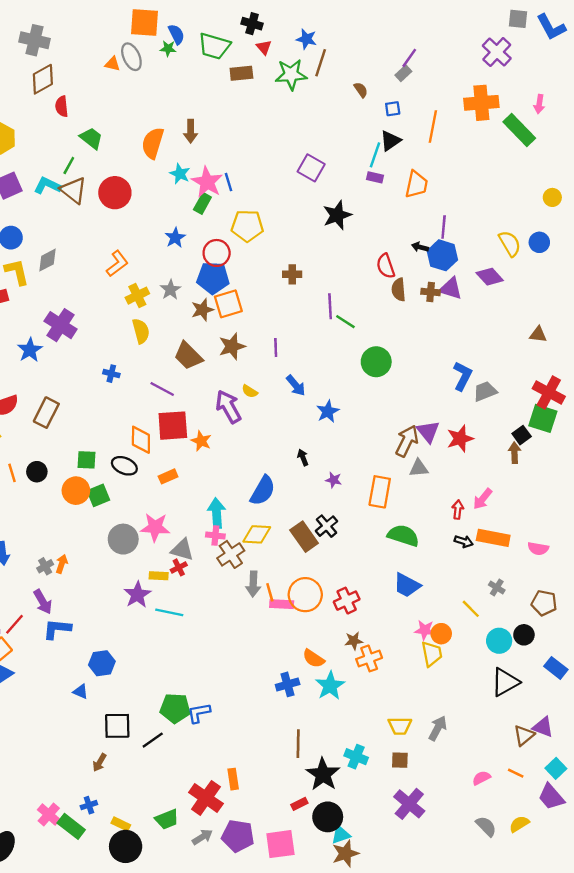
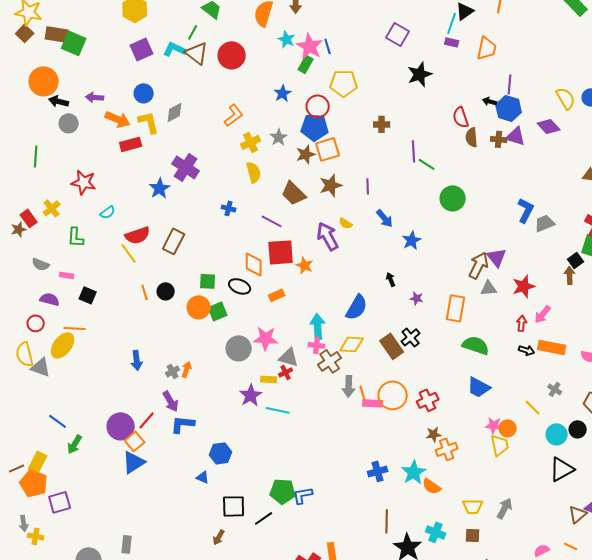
red star: (460, 439) -> (524, 286), moved
orange semicircle: (314, 658) -> (432, 486), moved

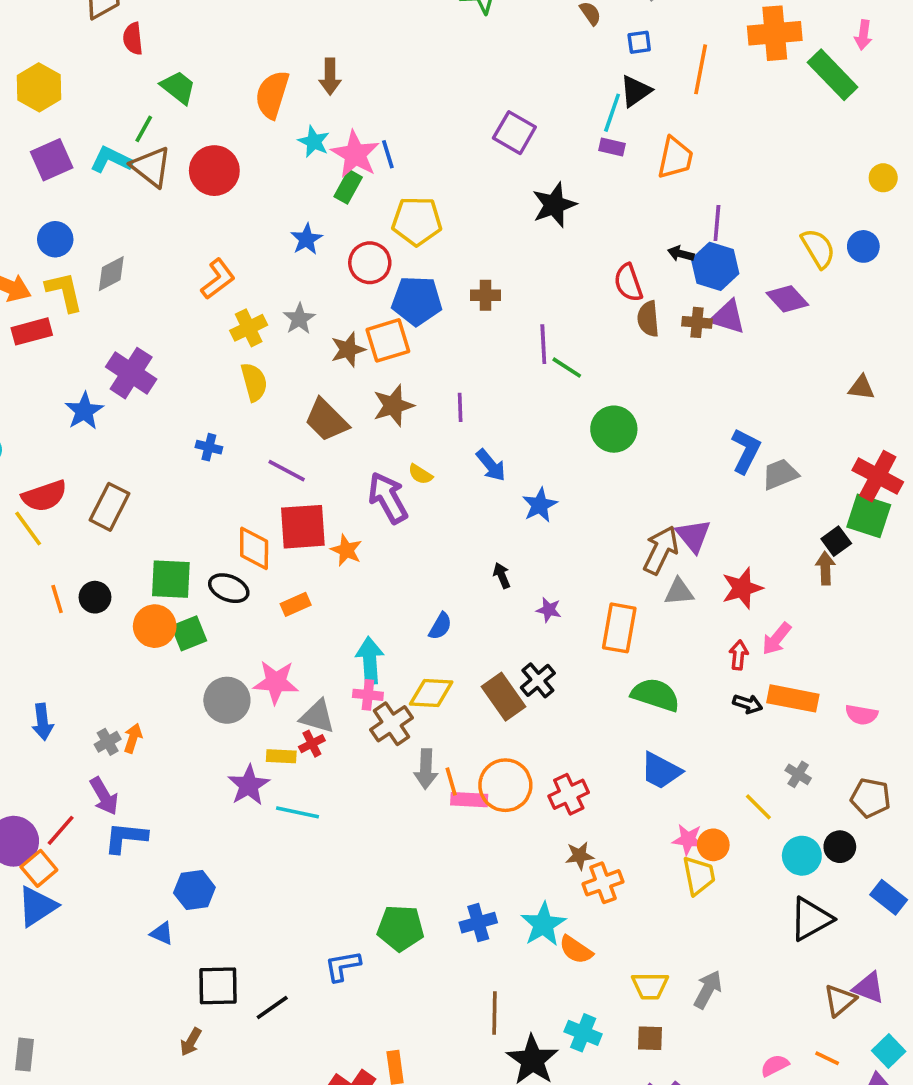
blue pentagon: (315, 127) -> (417, 301), moved
green square: (208, 281) -> (171, 579), size x1.4
blue semicircle: (357, 307) -> (440, 626), size x0.6
green pentagon: (283, 491) -> (401, 928), moved

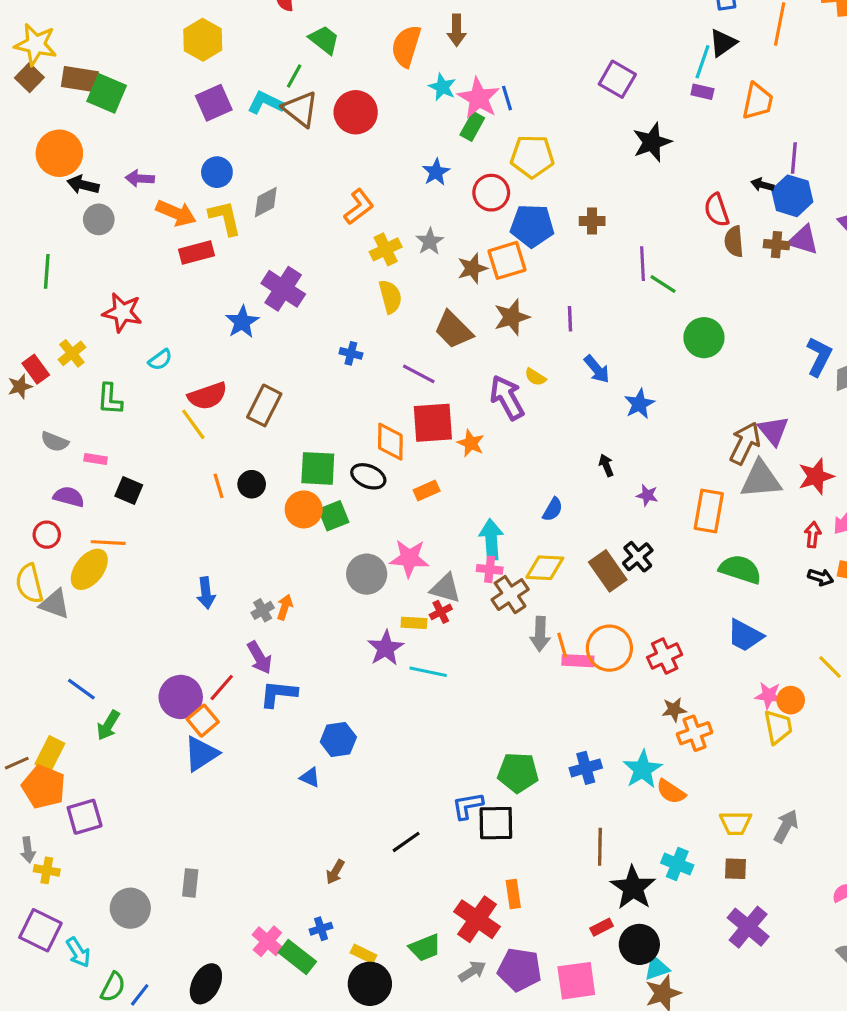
gray triangle: (679, 592) -> (761, 479), size x1.6
black square: (218, 986) -> (496, 823), moved

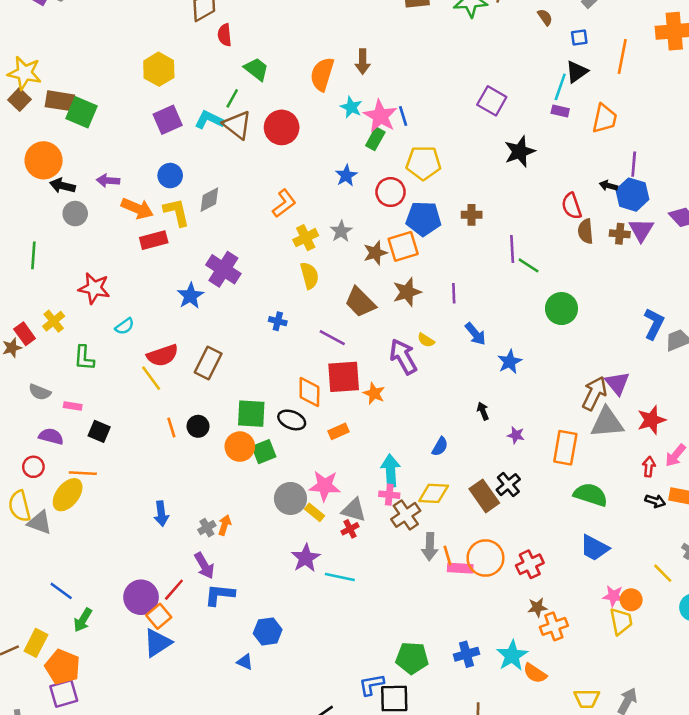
purple triangle: (803, 240) -> (641, 230), turned 44
yellow rectangle: (414, 623) -> (315, 512), moved, turned 36
orange pentagon: (44, 787) -> (63, 667), moved

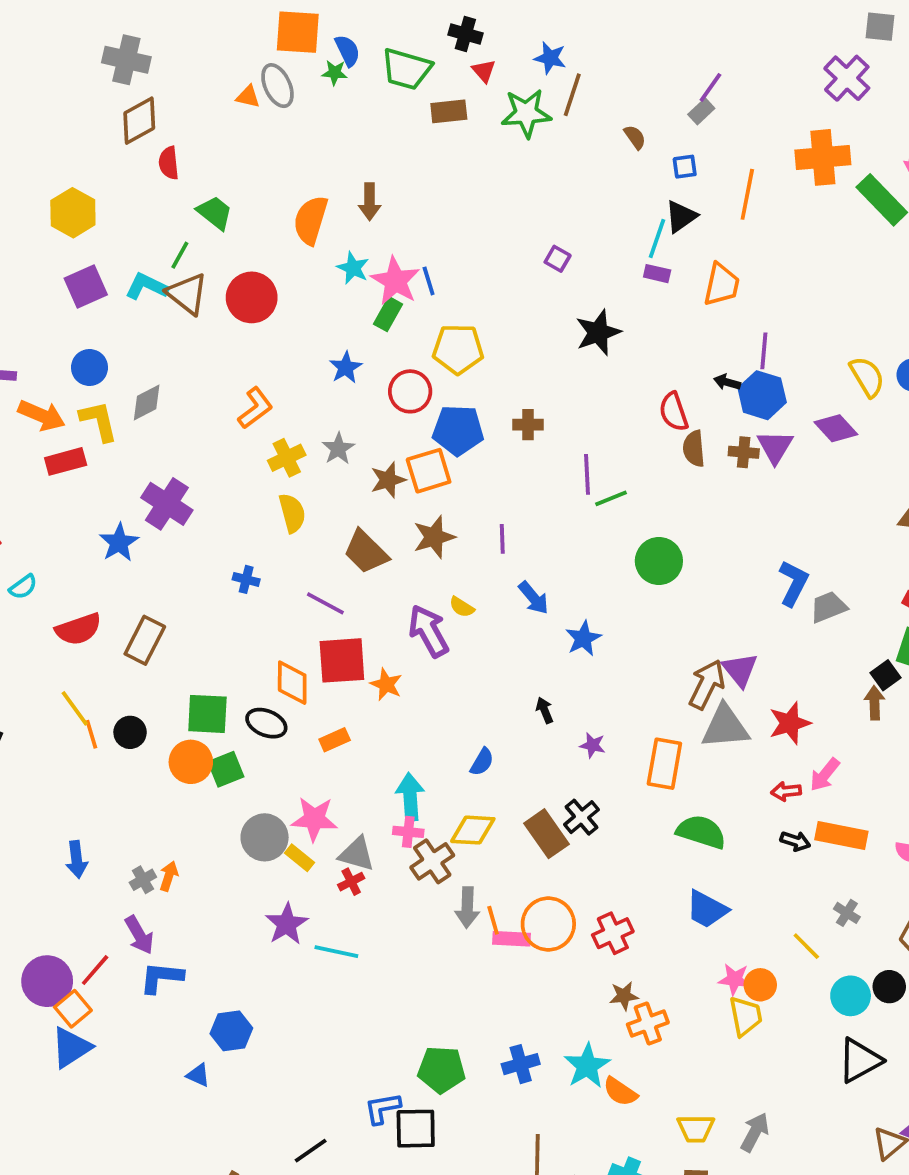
purple square: (492, 101) -> (558, 259), size x0.6
green line: (529, 265) -> (611, 498), turned -55
yellow line: (151, 378) -> (75, 708), moved
red arrow: (649, 467) -> (786, 791), turned -102

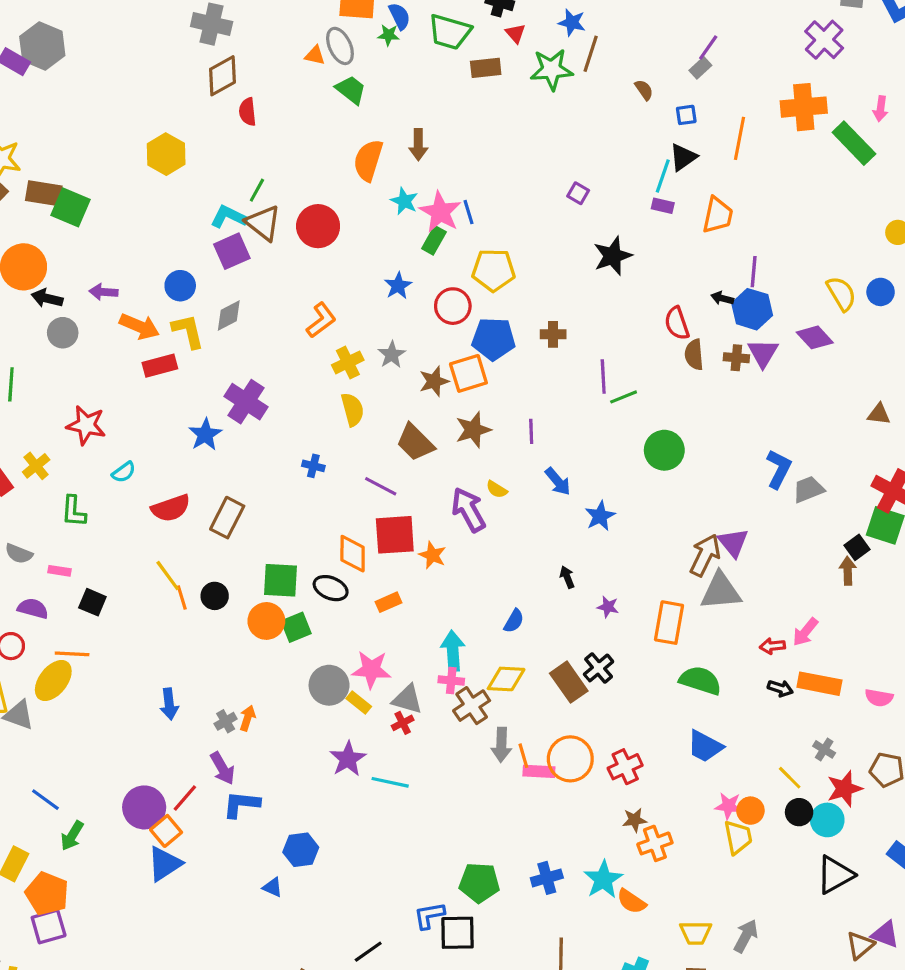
green trapezoid: (215, 213) -> (351, 90), moved
purple square: (86, 286) -> (232, 251), moved
red star: (790, 723) -> (844, 789), moved
black circle: (889, 987) -> (799, 812), moved

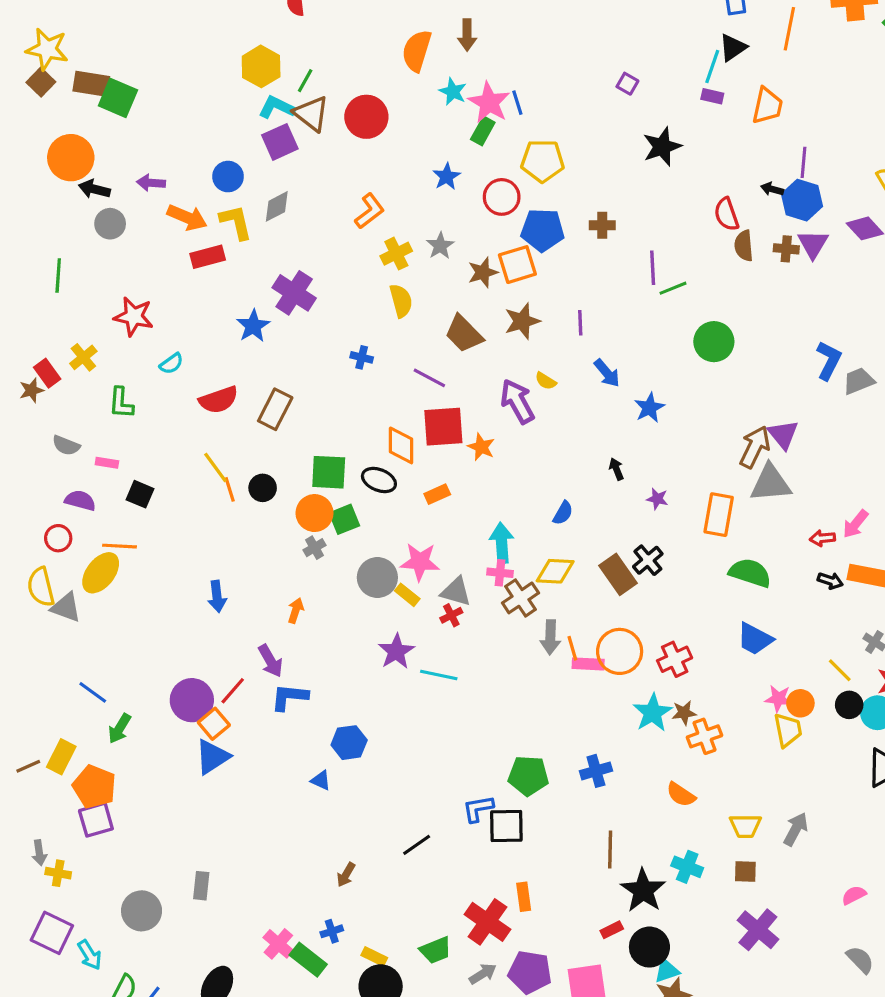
yellow hexagon: (166, 154) -> (261, 66), moved
gray cross: (226, 721) -> (314, 548), moved
cyan star: (603, 880) -> (653, 713), moved

